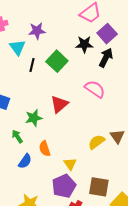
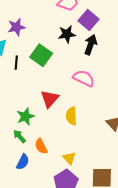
green arrow: (17, 136) -> (19, 136), moved
yellow semicircle: (96, 142) -> (71, 116), moved, turned -48

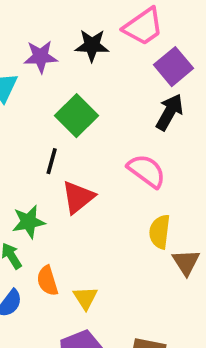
black star: (67, 34) -> (92, 45), moved
black line: (16, 63) -> (52, 161), moved
yellow semicircle: (71, 116) -> (160, 232), moved
yellow triangle: (69, 158) -> (85, 298), moved

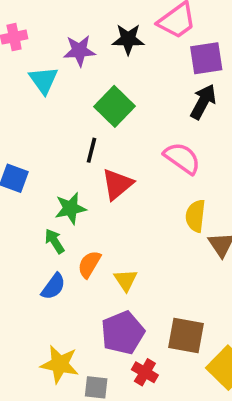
purple square: (173, 67) -> (206, 58), turned 32
orange semicircle: (47, 281) -> (89, 264), turned 48

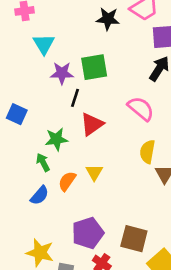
purple star: (79, 51) -> (62, 73), moved
green square: (114, 106) -> (94, 67), turned 32
yellow triangle: (126, 280) -> (94, 172), moved

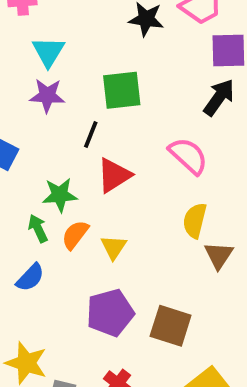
purple star: (62, 73) -> (47, 96), moved
orange semicircle: (67, 181) -> (75, 235), moved
purple pentagon: (88, 233) -> (110, 313), moved
brown square: (134, 239) -> (171, 326), moved

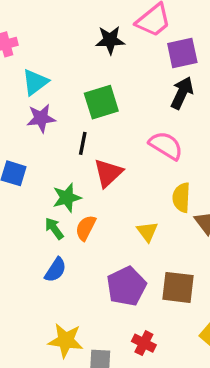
cyan triangle: (48, 52) -> (35, 82), turned 32
yellow triangle: (114, 247) -> (147, 232), moved

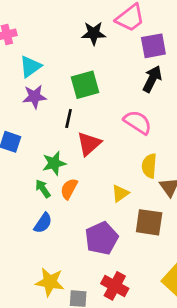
yellow triangle: (147, 232) -> (120, 193), turned 30
brown square: (178, 287) -> (149, 222), moved
red cross: (144, 343) -> (115, 286), size x1.4

